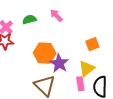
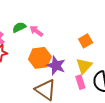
pink arrow: (56, 15) -> (36, 31), moved

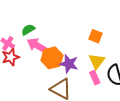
pink arrow: (36, 31) -> (37, 46), moved, size x1.5
orange square: (86, 41) -> (96, 36), turned -32

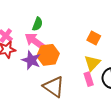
green semicircle: (28, 30) -> (37, 24), moved, turned 136
purple star: (69, 64) -> (31, 60), moved

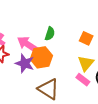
green semicircle: (37, 24) -> (50, 34), moved
pink rectangle: (89, 79) -> (83, 80), turned -32

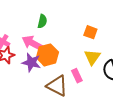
green semicircle: (50, 34) -> (42, 21), moved
pink rectangle: (83, 80) -> (77, 76), moved, turned 32

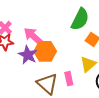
green semicircle: (42, 21) -> (80, 19), moved, size x1.6

